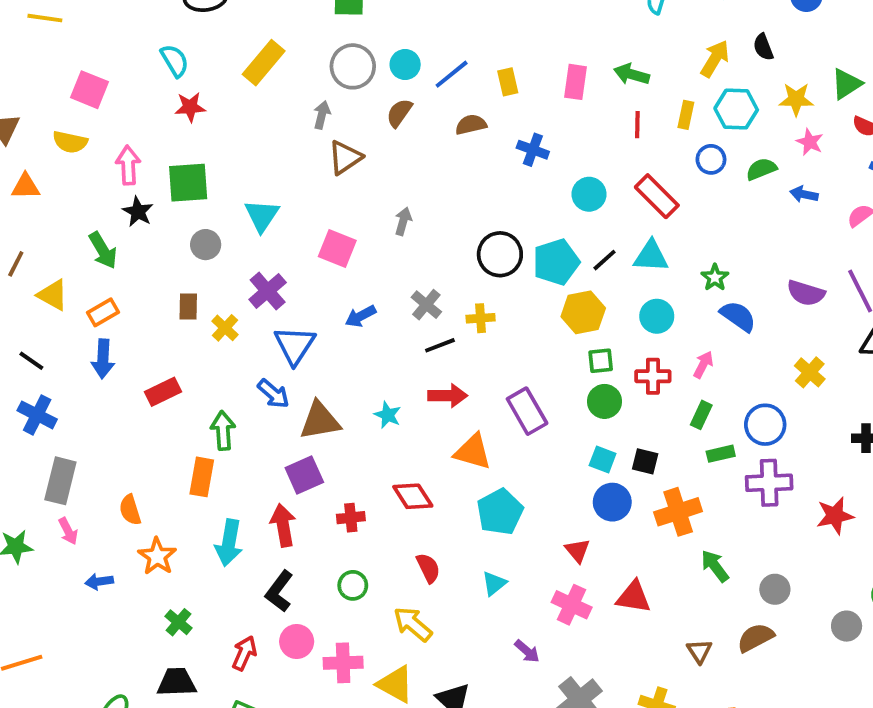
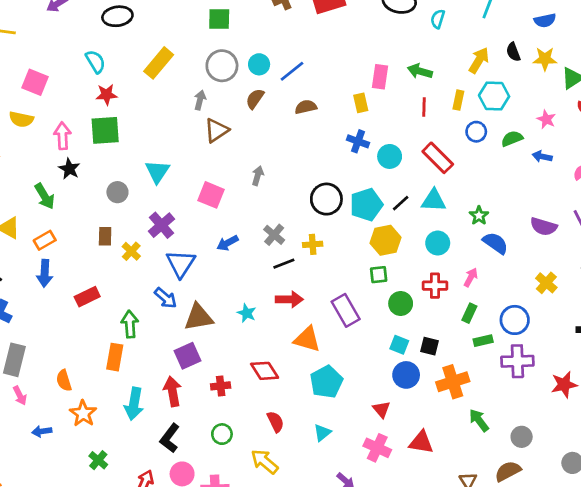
yellow rectangle: (508, 82) -> (361, 103), moved
yellow star: (796, 99) -> (545, 59), moved
blue cross: (533, 150) -> (358, 141), moved
green square: (188, 183) -> (105, 130), moved
green square: (601, 361) -> (379, 275), moved

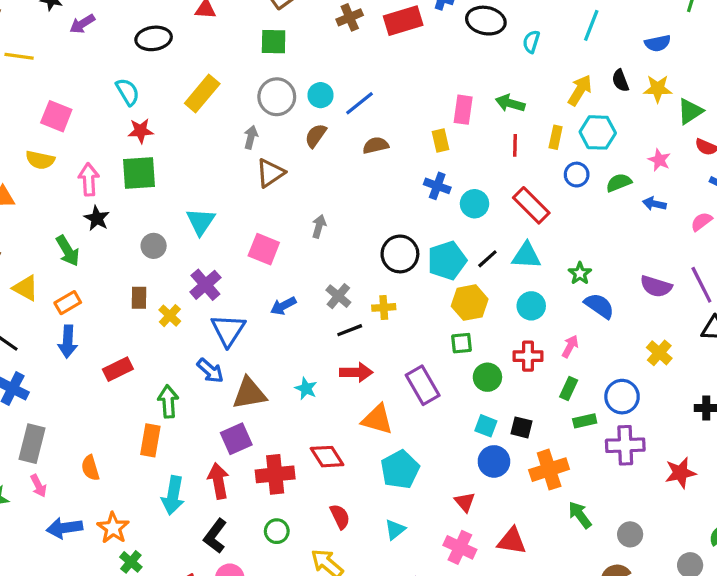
red cross: (221, 386) -> (275, 474), size x1.6
orange star: (83, 413) -> (113, 528), moved
blue arrow: (42, 431) -> (64, 528), size x1.5

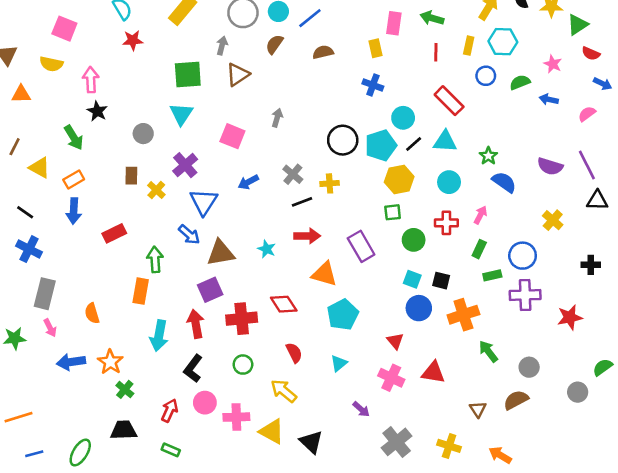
green square: (139, 173) -> (188, 74), moved
cyan circle: (475, 204) -> (403, 118), moved

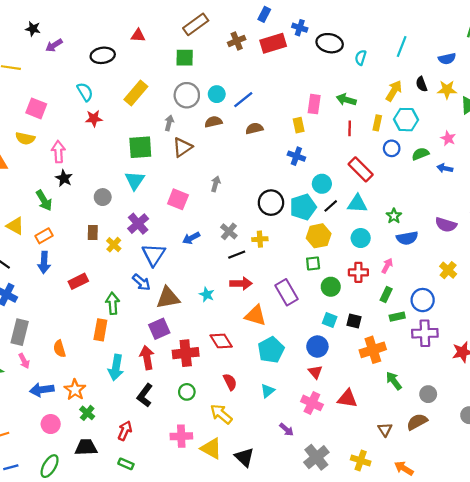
brown semicircle: (274, 44) -> (213, 122), turned 42
blue semicircle: (504, 182) -> (407, 238), turned 135
blue circle: (419, 308) -> (317, 347), moved
pink circle: (205, 403) -> (51, 424), moved

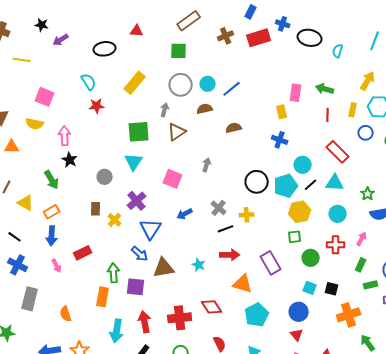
brown semicircle: (254, 128) -> (234, 128), moved
purple square: (159, 329) -> (136, 287), moved, turned 30
pink arrow: (24, 361) -> (57, 266), moved

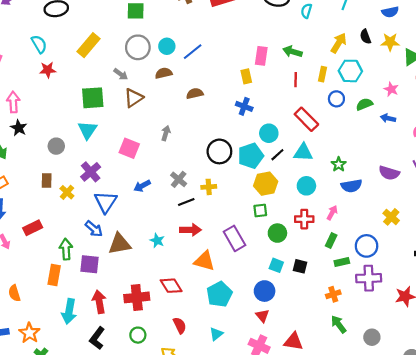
gray arrow: (165, 110) -> (121, 74), turned 112
orange cross: (349, 315) -> (333, 294), moved, size x0.6

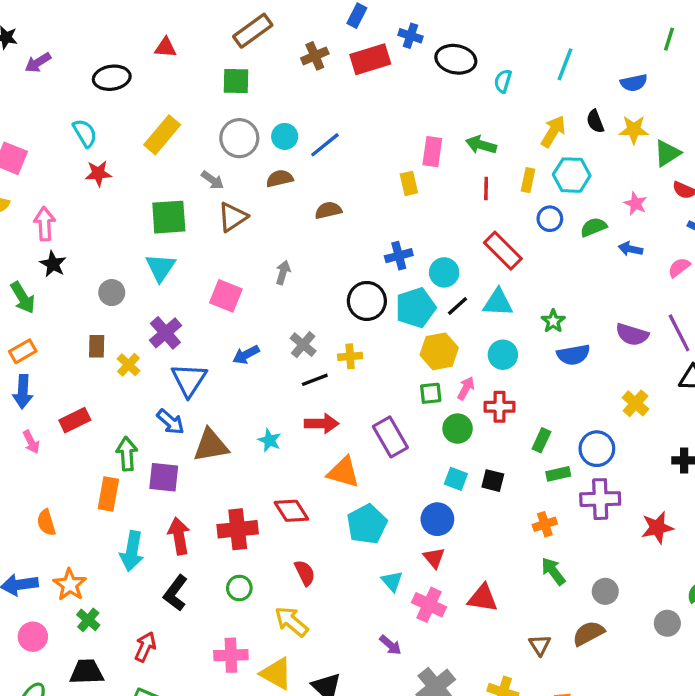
blue cross: (244, 106) -> (399, 256), moved, turned -35
pink arrow: (332, 213) -> (466, 388), moved
cyan triangle: (216, 334) -> (392, 581), moved, turned -32

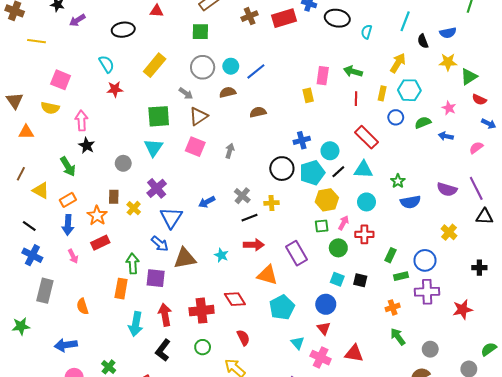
black semicircle: (595, 121) -> (423, 41), moved
pink square: (226, 296) -> (195, 147), moved
orange star: (70, 585) -> (97, 216), moved

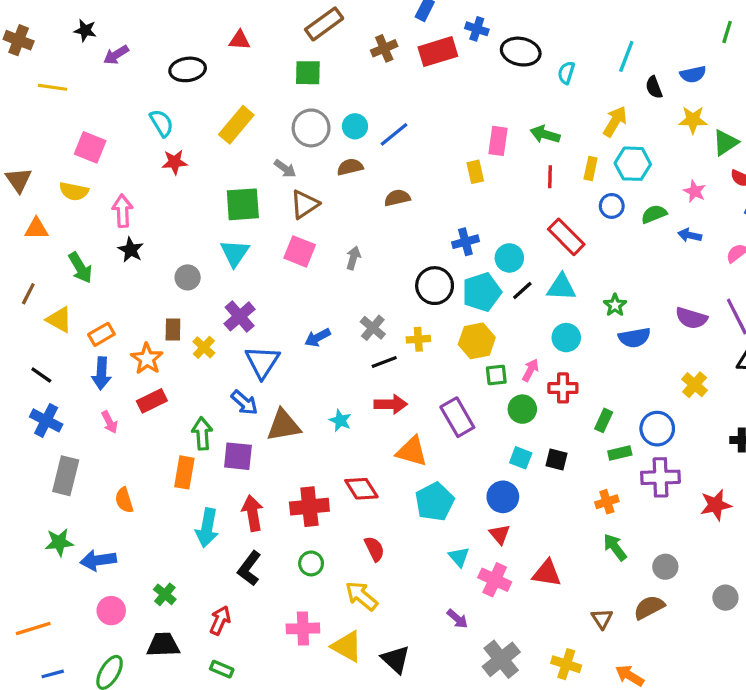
green arrow: (68, 166) -> (80, 268), moved
yellow hexagon: (327, 200) -> (477, 341), moved
green star: (21, 326) -> (59, 542), moved

